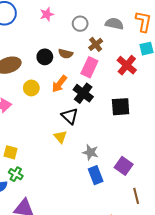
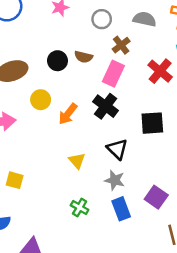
orange arrow: (59, 84) -> (68, 114), moved
black triangle: (70, 116) -> (117, 149), moved
green cross: (16, 174) -> (80, 207), moved

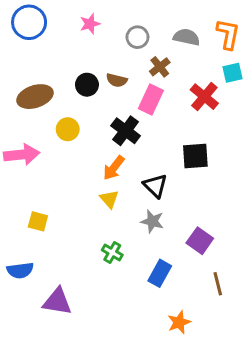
black cross: (106, 106) -> (126, 131), moved
orange arrow: (68, 114) -> (114, 168), moved
blue rectangle: (121, 209) -> (160, 273), moved, turned 50

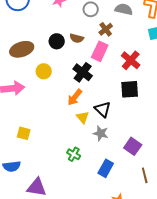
red cross: (204, 97) -> (131, 60), moved
yellow triangle: (109, 199) -> (83, 117), moved

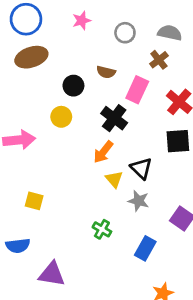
brown cross: (106, 29) -> (159, 60), moved
black circle: (57, 41) -> (73, 86), moved
brown ellipse: (22, 49) -> (31, 57), moved

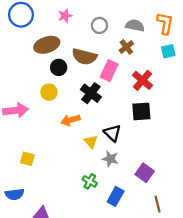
brown ellipse: (31, 57) -> (47, 45), moved
brown semicircle: (106, 72) -> (84, 57), size x1.6
orange arrow: (103, 152) -> (70, 120), moved, turned 36
green cross: (102, 229) -> (90, 181), moved

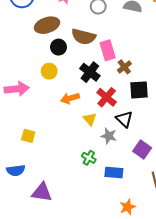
brown cross: (126, 47) -> (124, 67), moved
pink rectangle: (109, 71) -> (108, 50), turned -42
red cross: (142, 80) -> (107, 97), moved
black triangle: (112, 133) -> (124, 119), moved
blue rectangle: (116, 196) -> (114, 172), turned 66

